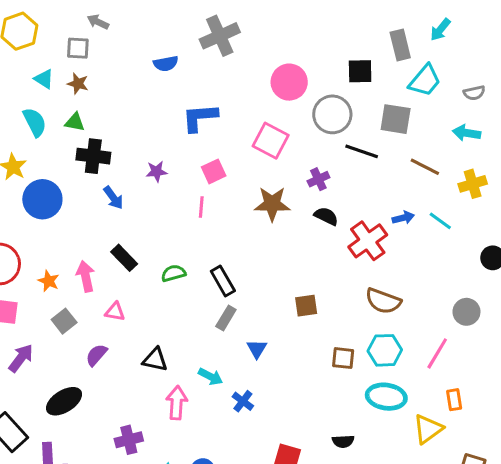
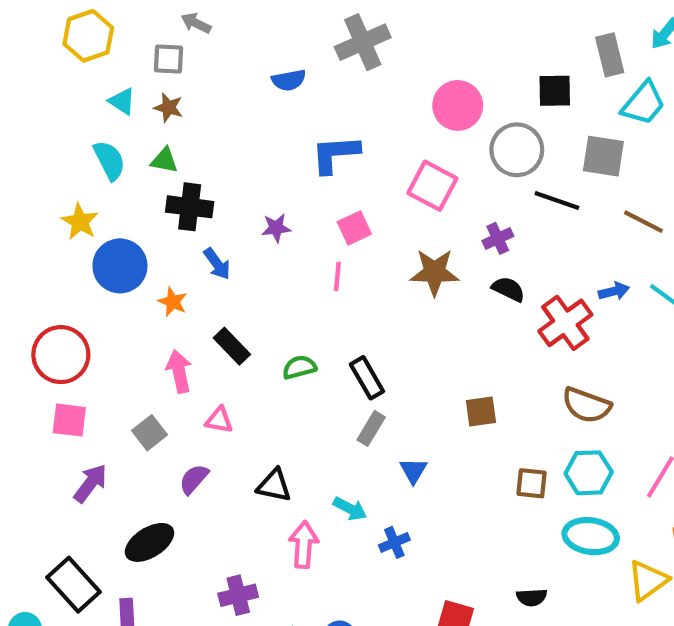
orange star: (49, 281) -> (173, 302), moved
blue cross: (243, 401) -> (394, 542), turned 30

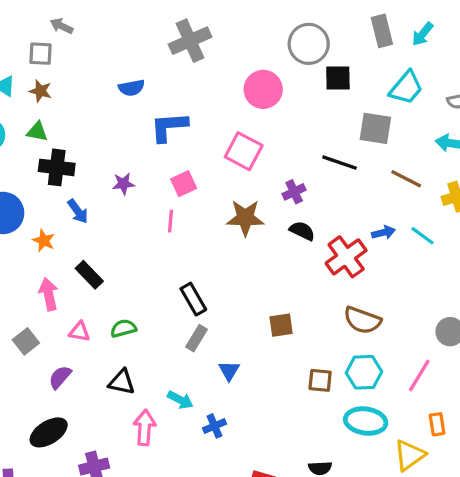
gray rectangle: (610, 55) -> (382, 31), moved
blue semicircle: (289, 80) -> (132, 88), moved
gray circle: (517, 150) -> (309, 44), moved
green semicircle: (299, 367) -> (123, 328), moved
black ellipse: (150, 542) -> (49, 432), moved

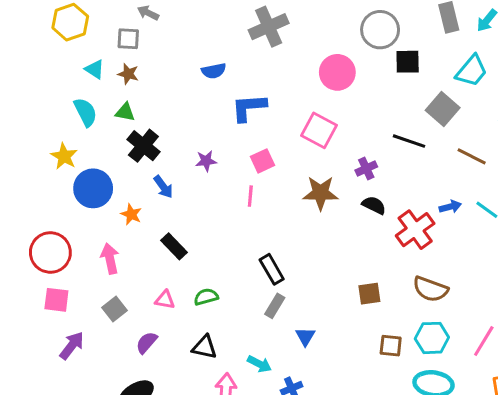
gray square: (375, 128) -> (443, 109), turned 32
black cross: (57, 167) -> (143, 146), turned 32
pink arrow: (49, 294) -> (110, 259), moved
brown square: (281, 325) -> (369, 294), moved

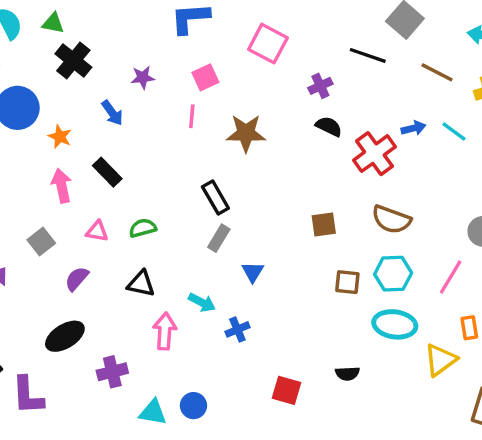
blue arrow: (163, 187) -> (112, 113), moved
brown star: (321, 193) -> (246, 133), moved
pink arrow: (110, 259) -> (62, 186), moved

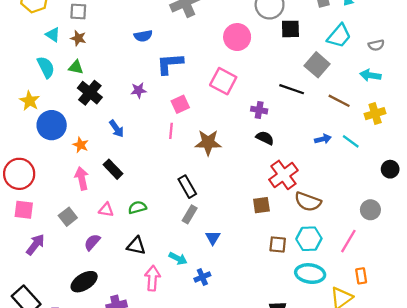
purple star: (143, 77) -> (139, 90), moved
purple cross: (320, 86) -> (259, 110), turned 35
red cross: (374, 154) -> (283, 175), moved

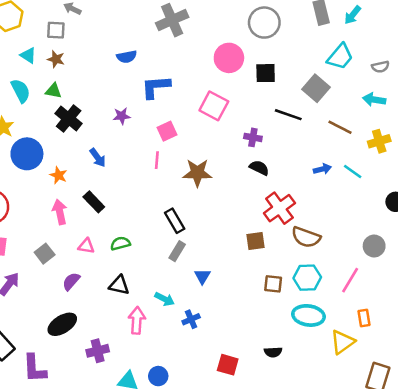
black square: (290, 29) -> (266, 73), moved

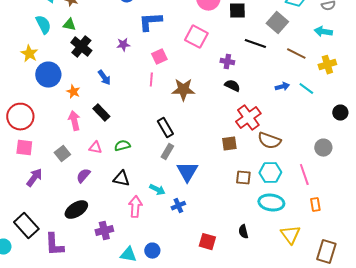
blue triangle: (202, 276) -> (187, 172), size x1.6
pink line: (350, 280) -> (304, 175), turned -50
yellow triangle: (343, 342) -> (290, 235), moved, turned -30
black semicircle: (273, 352) -> (243, 232), turned 80

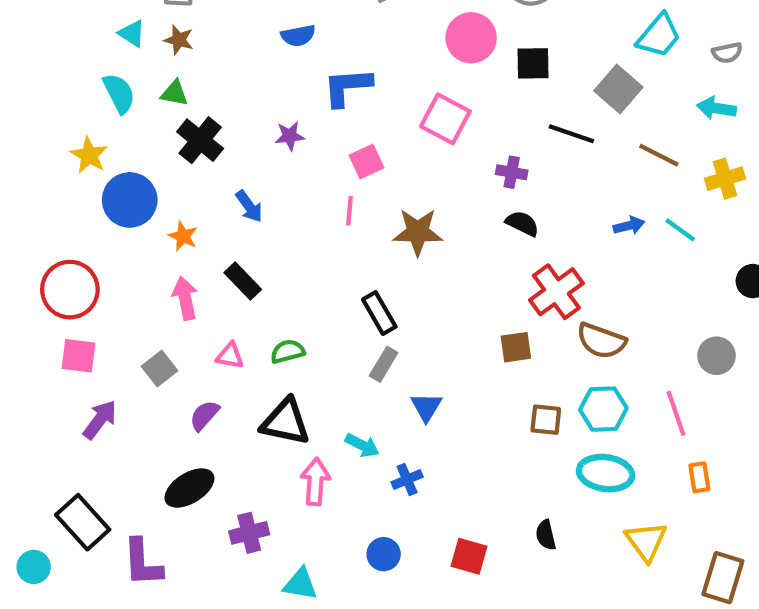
blue triangle: (187, 172) -> (426, 407), size x0.7
black triangle: (121, 179) -> (285, 422), size x1.4
blue circle: (152, 251) -> (384, 554), moved

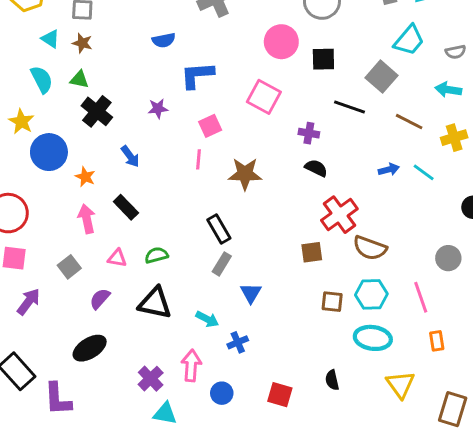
pink arrow: (315, 482) -> (191, 366), moved
purple cross: (249, 533) -> (151, 379), moved, turned -30

